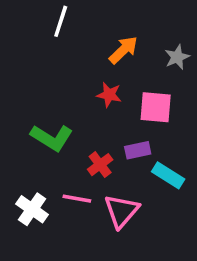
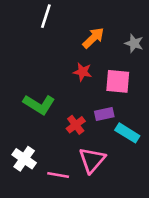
gray star: (177, 57) -> (134, 43), turned -30
pink line: (77, 199) -> (58, 175), moved

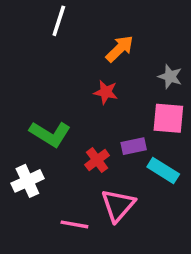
gray star: (134, 43) -> (170, 77), moved
pink square: (118, 81) -> (168, 118), moved
white cross: (24, 159) -> (27, 181), moved, turned 30

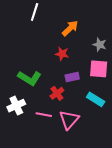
purple rectangle: (134, 146) -> (72, 77), moved
pink line: (74, 224) -> (44, 115), moved

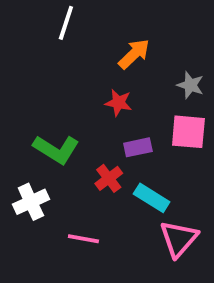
cyan rectangle: (96, 99) -> (152, 198), moved
pink line: (44, 115) -> (83, 239), moved
pink triangle: (69, 120) -> (179, 239), moved

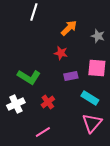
gray star: (190, 85) -> (98, 36), moved
red cross: (109, 178) -> (48, 102), moved
cyan rectangle: (152, 198) -> (90, 98), moved
pink line: (83, 239) -> (43, 132), moved, turned -42

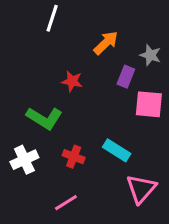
red star: (61, 53) -> (72, 81), moved
purple rectangle: (71, 76) -> (126, 77), moved, turned -56
cyan rectangle: (90, 98) -> (117, 150), moved
red cross: (48, 102) -> (74, 157), turned -32

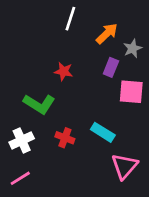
white line: (52, 18) -> (70, 19), moved
orange arrow: (106, 43) -> (107, 34), moved
gray star: (150, 55) -> (133, 48), turned 30
pink line: (66, 203) -> (20, 178), moved

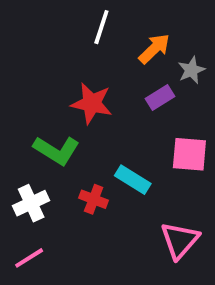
purple rectangle: (111, 67) -> (160, 98), turned 36
red star: (64, 71) -> (92, 103), size x1.5
pink square: (131, 92) -> (189, 154), moved
cyan rectangle: (103, 132) -> (133, 180), moved

